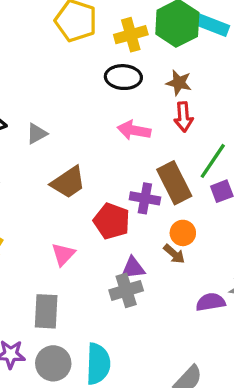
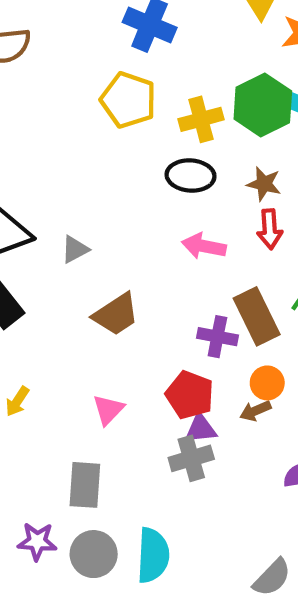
red pentagon: (112, 221) -> (190, 395), moved
brown arrow: (174, 254) -> (255, 411), turned 115

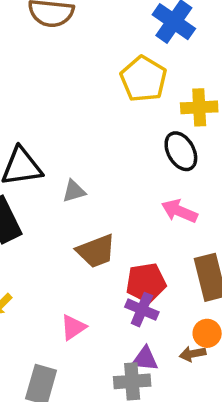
black ellipse: (191, 176) -> (181, 151), turned 45
purple cross: (217, 337) -> (142, 310), moved
red pentagon: (190, 395) -> (146, 283), moved, turned 30

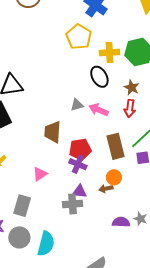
gray triangle: (74, 191) -> (77, 105), moved
brown trapezoid: (96, 251) -> (53, 132), turned 115

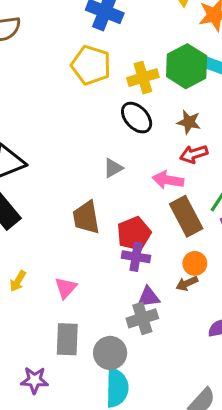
red arrow: (130, 108) -> (194, 154), turned 78
pink arrow: (99, 110) -> (168, 180), moved
pink triangle: (40, 174) -> (66, 288), moved
gray circle: (19, 237) -> (110, 353), moved

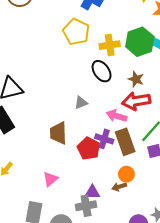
red arrow: (194, 154) -> (136, 101), size x1.5
red pentagon: (134, 234) -> (89, 148), turned -30
purple cross: (136, 257) -> (104, 139), moved
pink triangle: (66, 288) -> (50, 179), moved

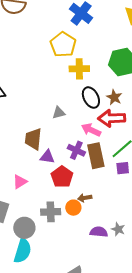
yellow cross: (110, 45) -> (79, 69), moved
black ellipse: (102, 71) -> (91, 98), moved
red pentagon: (89, 148) -> (62, 177), moved
orange circle: (126, 174) -> (73, 208), moved
purple triangle: (92, 192) -> (47, 157), moved

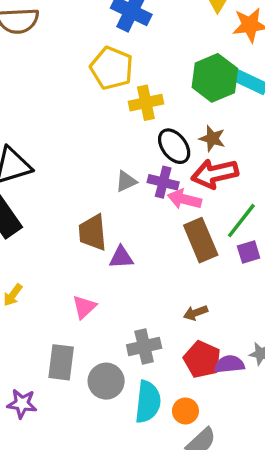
purple cross: (76, 150) -> (163, 182), moved
red pentagon: (62, 177) -> (202, 359), moved
orange circle: (73, 208) -> (185, 411), moved
cyan semicircle: (23, 251) -> (148, 402), moved

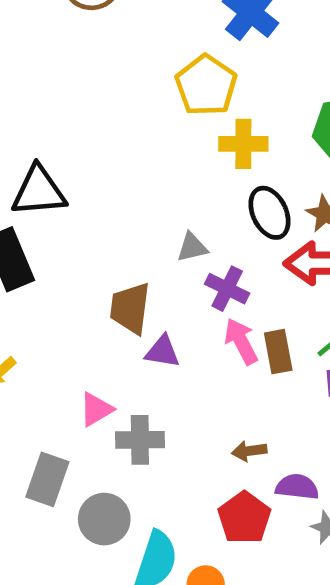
purple cross: (163, 182) -> (227, 289), moved
pink arrow: (184, 199) -> (241, 341), moved, turned 36
brown rectangle: (201, 240) -> (278, 352), size x0.7
gray cross: (144, 347) -> (140, 440), moved
purple semicircle: (229, 364) -> (297, 487), moved

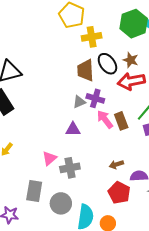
gray triangle: (192, 247) -> (79, 102), moved
brown trapezoid: (130, 308) -> (85, 70), moved

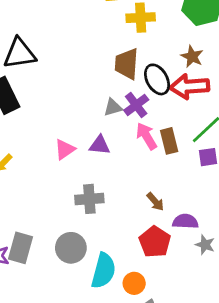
black ellipse: (107, 64) -> (157, 79), moved
purple cross: (95, 98) -> (136, 105), turned 30
pink triangle: (49, 158) -> (65, 149), moved
brown arrow: (116, 164) -> (155, 202), turned -120
gray rectangle: (34, 191) -> (20, 248), moved

